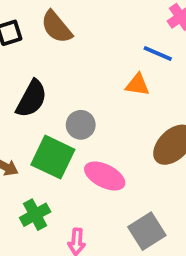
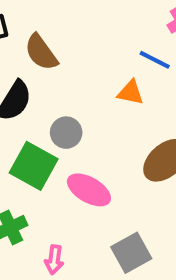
brown semicircle: (56, 27) -> (41, 52), moved

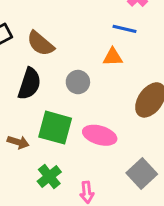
gray circle: (66, 133) -> (78, 82), moved

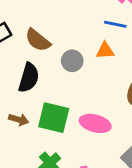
gray circle: (78, 82) -> (72, 61), moved
brown arrow: (18, 142) -> (19, 120), moved

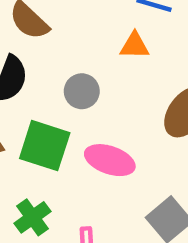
gray circle: (72, 61) -> (82, 91), moved

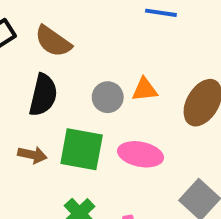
orange triangle: (135, 46) -> (145, 90), moved

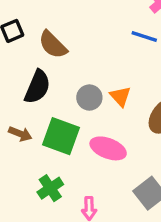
orange triangle: (145, 90) -> (120, 96), turned 45

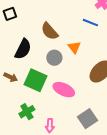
brown semicircle: (53, 45) -> (50, 31), moved
orange triangle: (120, 96) -> (74, 47), moved

